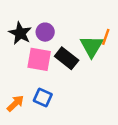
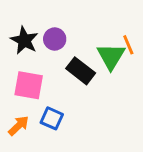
orange line: (106, 37) -> (128, 45), turned -42
pink square: (39, 59) -> (29, 85), moved

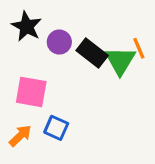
black star: (24, 40) -> (27, 26), moved
black rectangle: (81, 71) -> (92, 53), moved

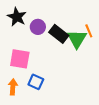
orange arrow: (20, 136) -> (13, 87), turned -42

